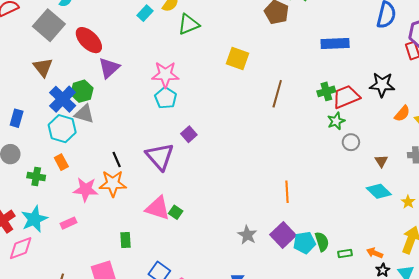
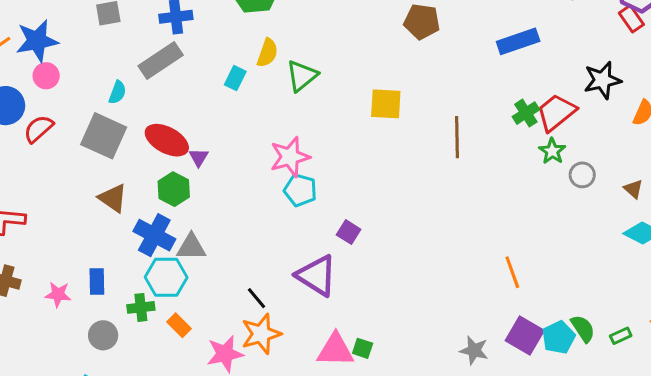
purple triangle: (109, 68) -> (199, 157), moved, size x0.6
green hexagon: (82, 91) -> (174, 189), moved
green cross: (36, 177) -> (141, 307), moved

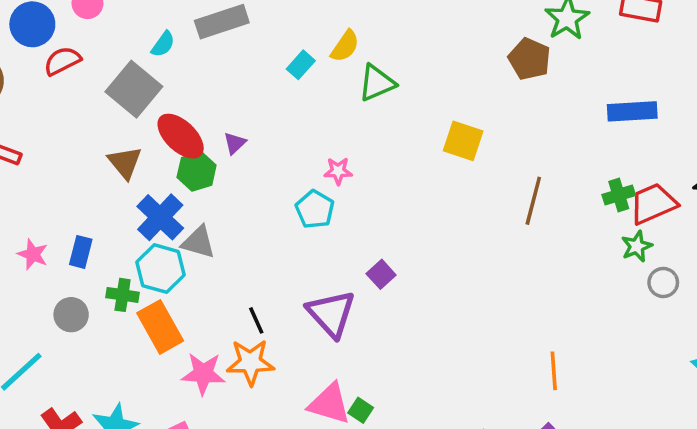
red ellipse: (167, 140) -> (181, 136), moved
pink star: (290, 157) -> (338, 171), size x0.6
cyan pentagon: (300, 190) -> (315, 209), moved
orange rectangle: (179, 325) -> (160, 327), size x1.8

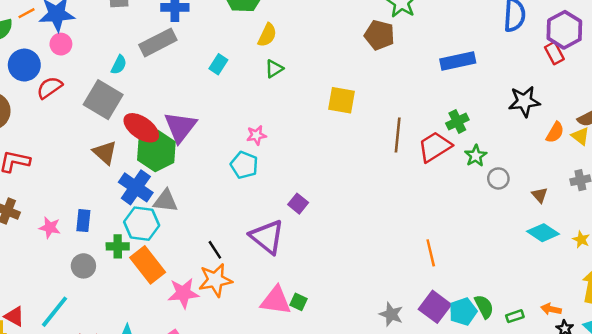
yellow semicircle: (345, 46) -> (267, 35), moved
green triangle: (377, 83) -> (274, 69), size x0.7
purple triangle: (235, 143) -> (180, 127), size x2.0
green hexagon: (197, 171) -> (156, 151), size x1.4
red trapezoid: (653, 204) -> (435, 147), moved

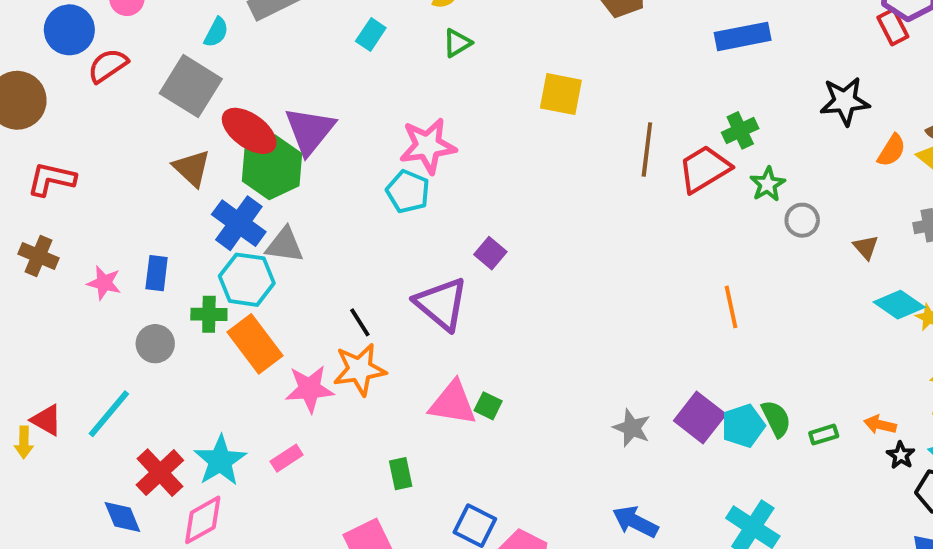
pink star: (256, 135) -> (428, 146), size x1.8
cyan diamond: (543, 233) -> (899, 305), moved
orange line: (431, 253) -> (731, 307), moved

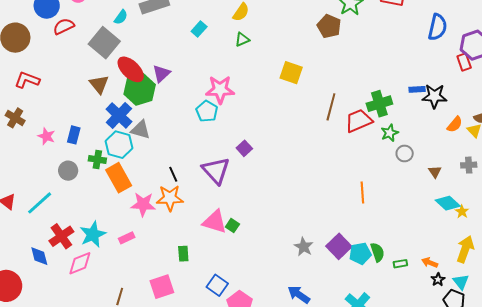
blue rectangle: (743, 36) -> (417, 89), moved, size x0.6
green cross: (740, 130) -> (379, 104), size x1.4
purple triangle: (310, 131) -> (161, 74), size x0.7

